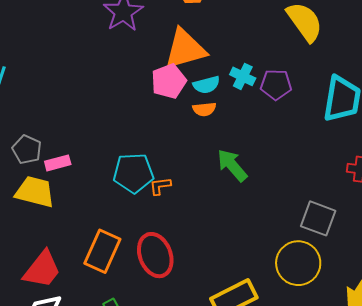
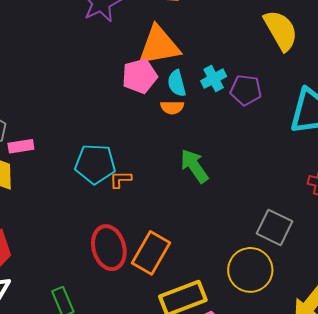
cyan cross: (243, 76) -> (214, 79), turned 30
cyan semicircle: (206, 85) -> (177, 83), turned 84
orange rectangle: (102, 251) -> (151, 253), moved

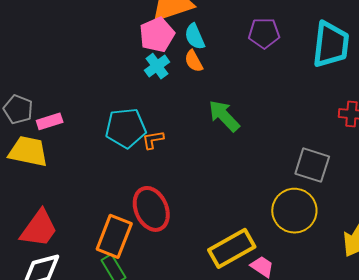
cyan cross: (214, 79) -> (157, 66), moved
orange semicircle: (172, 107) -> (194, 61), turned 70
orange rectangle: (151, 253) -> (114, 236), moved

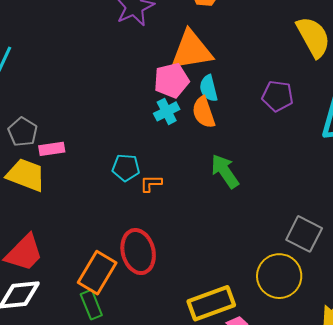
orange semicircle: (194, 61) -> (204, 112), size x1.4
cyan pentagon: (126, 128) -> (126, 168), size x0.7

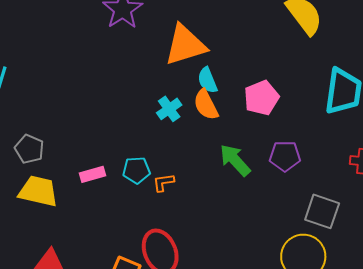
pink pentagon: (172, 80) -> (261, 98), moved
purple pentagon: (278, 96) -> (285, 156), moved
pink rectangle: (52, 149) -> (93, 174), moved

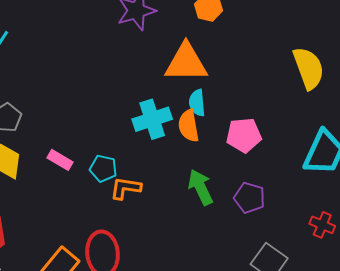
cyan cross: (169, 109) -> (152, 119), size x1.5
pink rectangle: (93, 174) -> (60, 160), turned 30
orange L-shape: (163, 182) -> (126, 188), size x1.4

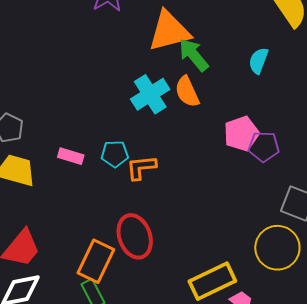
cyan semicircle: (197, 103) -> (258, 61), moved, turned 40
pink pentagon: (244, 135) -> (241, 134), moved
green arrow: (201, 187) -> (194, 55), moved

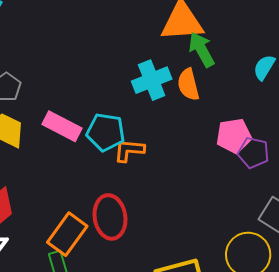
cyan pentagon: (115, 154) -> (106, 132), size x1.4
pink rectangle: (71, 156) -> (62, 126), size x1.5

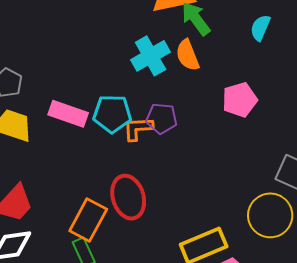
purple pentagon: (253, 153) -> (162, 118), moved

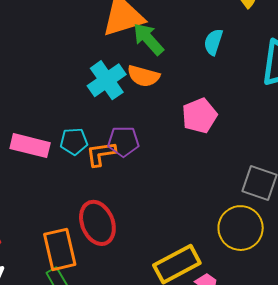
orange semicircle: (188, 55) -> (143, 76), turned -48
cyan pentagon: (112, 114) -> (74, 141), size x0.7
orange rectangle: (88, 220) -> (60, 249), turned -36

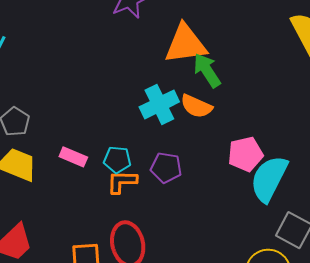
cyan semicircle: (213, 42) -> (269, 179), moved, size x1.8
pink rectangle: (30, 146) -> (73, 157), size x0.7
orange L-shape: (101, 154) -> (122, 182), moved

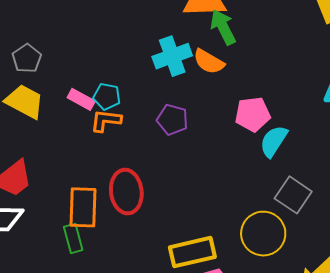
cyan pentagon: (117, 160) -> (107, 96), moved
cyan semicircle: (269, 179) -> (274, 141), size x0.7
orange L-shape: (122, 182) -> (106, 121), moved

